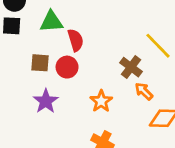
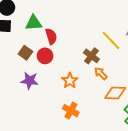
brown square: (40, 63) -> (25, 53), turned 32
purple star: (46, 101) -> (30, 81), turned -30

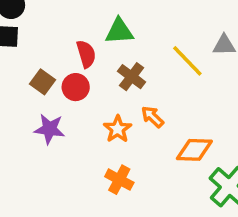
green triangle: (34, 23) -> (119, 31), moved
brown cross: (91, 56) -> (132, 77), moved
orange arrow: (101, 73) -> (152, 117), moved

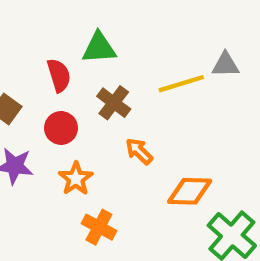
yellow line: (187, 61) -> (181, 84), turned -63
red circle: (76, 87) -> (61, 128), moved
orange star: (118, 129) -> (76, 179), moved

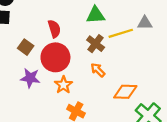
green triangle: (99, 48) -> (96, 15), moved
brown cross: (114, 103) -> (96, 44), moved
red circle: (61, 128) -> (55, 57), size x1.6

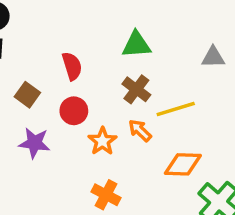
yellow line: (121, 33) -> (176, 109), moved
red circle: (55, 57) -> (74, 111), size x0.6
orange star: (63, 85) -> (102, 141), moved

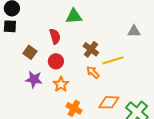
green triangle: (136, 45) -> (74, 16), moved
orange star: (102, 141) -> (61, 84), moved
orange diamond: (183, 164) -> (109, 102), moved

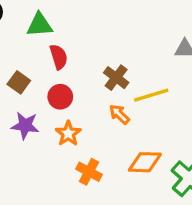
green triangle: (74, 16) -> (40, 25), moved

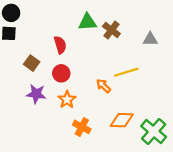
green triangle: (40, 25) -> (87, 22), moved
brown cross: (116, 78) -> (111, 30), moved

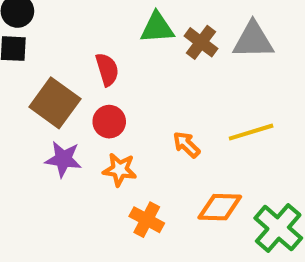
gray triangle: (150, 39) -> (253, 40), moved, size x1.5
brown square: (32, 63) -> (55, 103), size x1.6
yellow line: (126, 72) -> (251, 132), moved
orange star: (67, 100) -> (120, 170), turned -30

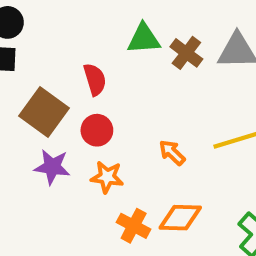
orange diamond: (220, 207) -> (180, 218), moved

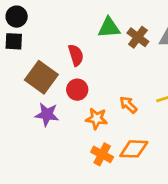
orange star: (107, 177) -> (97, 119), moved

